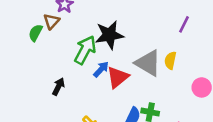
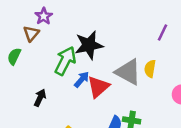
green semicircle: (35, 33) -> (14, 56), moved

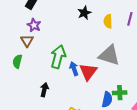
black star: (89, 45) -> (84, 13), moved, size x0.6
yellow semicircle: (150, 69) -> (108, 21), moved
blue arrow: (82, 79) -> (74, 69), turned -48

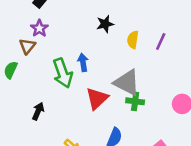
green arrow: (58, 57) -> (63, 73), turned 135
blue arrow: (74, 69) -> (83, 62), moved
green cross: (120, 93) -> (135, 101), moved

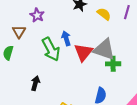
purple star: (39, 28) -> (37, 15), moved
yellow semicircle: (133, 40) -> (104, 14), turned 128
red triangle: (97, 98) -> (83, 52), moved

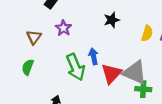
yellow semicircle: (104, 14) -> (147, 33), moved, turned 64
brown triangle: (19, 32) -> (34, 37), moved

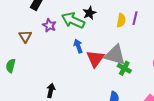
green semicircle: (28, 67) -> (11, 66), moved
green arrow: (76, 67) -> (73, 20), moved, turned 145
green cross: (143, 89) -> (124, 68), turned 32

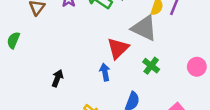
blue arrow: (78, 46) -> (105, 72), moved
gray triangle: (115, 55) -> (144, 28), moved

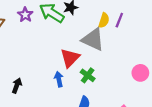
green cross: (151, 66) -> (88, 75), moved

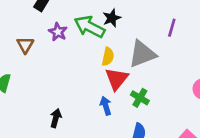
yellow semicircle: (104, 20) -> (108, 57), moved
gray triangle: (93, 39) -> (142, 54), turned -40

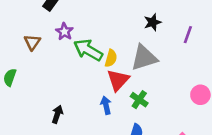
black star: (112, 18) -> (153, 22), moved
green arrow: (90, 27) -> (88, 50), moved
purple line: (172, 28) -> (188, 35), moved

